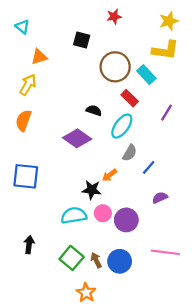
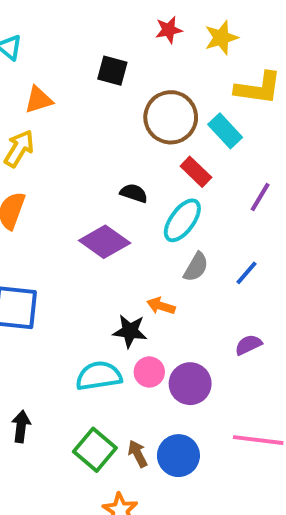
yellow star: (169, 21) -> (221, 38), moved
blue line: (149, 167) -> (247, 273), moved
orange arrow: (110, 175) -> (161, 306), turned 56

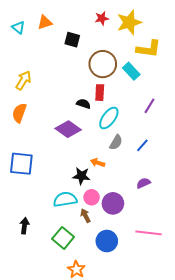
yellow star: (221, 38) -> (129, 22), size x1.4
orange triangle: (38, 100) -> (45, 22), moved
red rectangle: (196, 172) -> (100, 93), moved, turned 49
brown arrow: (138, 454) -> (85, 216), moved

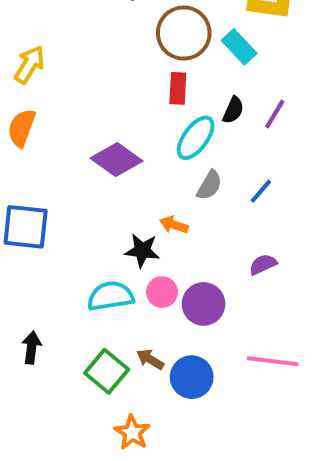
black semicircle: (83, 104) -> (233, 110), moved, turned 96
brown arrow: (85, 216) -> (150, 359), moved, turned -32

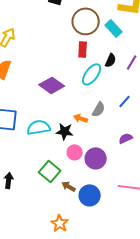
gray semicircle: (209, 185) -> (99, 109), moved
cyan semicircle: (111, 296) -> (39, 127), moved
green square: (107, 371) -> (50, 171), moved

